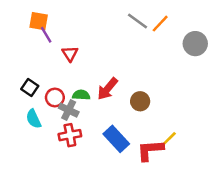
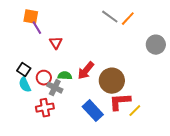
gray circle: (195, 44) -> (156, 45), moved
brown circle: (140, 101) -> (112, 81), size x1.6
cyan semicircle: (34, 119) -> (25, 85), moved
red cross: (70, 135) -> (45, 108), moved
red L-shape: (150, 150) -> (120, 102), moved

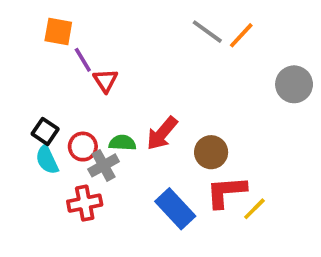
purple line: (37, 28) -> (83, 60), moved
brown circle: (112, 81) -> (211, 152), size x0.7
gray cross: (55, 88) -> (104, 165), turned 35

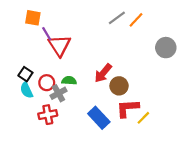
gray line: (207, 32) -> (117, 18), turned -72
red triangle: (105, 81) -> (59, 45), size x1.6
red arrow: (162, 133) -> (103, 73), moved

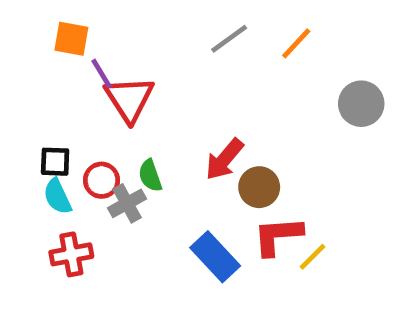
gray line: (117, 18) -> (229, 39), moved
black square: (25, 74) -> (55, 162), turned -32
green semicircle: (69, 81) -> (150, 176), turned -112
red cross: (48, 115) -> (71, 254), moved

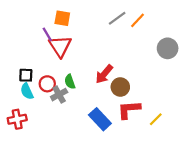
orange square: (71, 39) -> (62, 18), moved
gray line: (229, 39) -> (117, 18), moved
red cross: (71, 254) -> (17, 119), moved
yellow line: (312, 257) -> (156, 119), moved

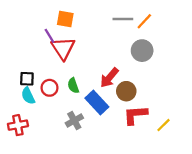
gray line: (117, 18) -> (123, 19), turned 36
gray circle: (168, 48) -> (142, 51), moved
gray cross: (59, 95) -> (74, 121), moved
blue rectangle: (100, 119) -> (97, 102), moved

